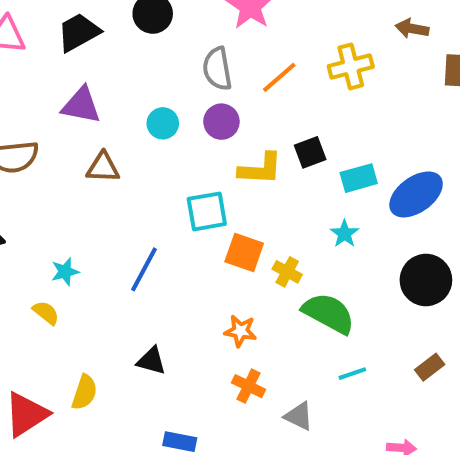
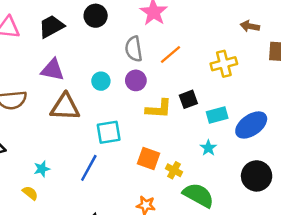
yellow cross: (351, 66) -> (224, 64), moved
brown triangle: (103, 167) -> (65, 107), size x1.5
cyan square: (207, 211) -> (109, 132), moved

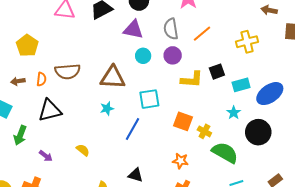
purple triangle: (53, 70) -> (133, 30), moved
cyan star: (42, 169) -> (107, 108), moved
black circle: (257, 176) -> (258, 132), moved

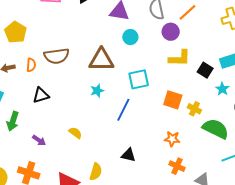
purple circle: (173, 55) -> (171, 32), moved
black square: (217, 72) -> (205, 70), moved, turned -35
black triangle: (50, 110) -> (41, 95), size x0.7

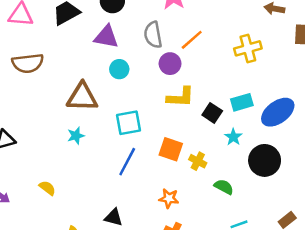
brown semicircle: (57, 56) -> (28, 63), moved
blue line: (123, 110) -> (127, 162), moved
green semicircle: (216, 129) -> (224, 187), size x0.6

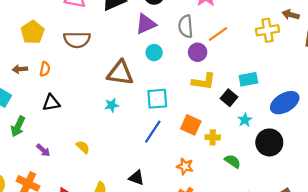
purple triangle: (106, 37) -> (146, 24), turned -40
yellow cross: (248, 48) -> (267, 30), moved
cyan rectangle: (242, 102) -> (248, 79), moved
yellow cross: (198, 161) -> (213, 137), turned -32

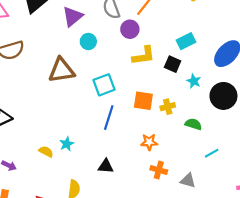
cyan star: (112, 105) -> (67, 144), moved

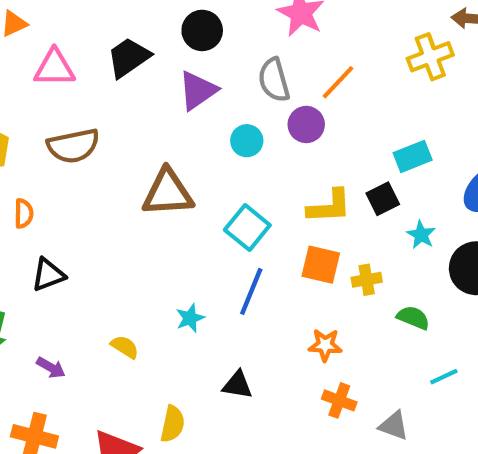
cyan circle: (88, 41) -> (247, 141), moved
yellow L-shape: (144, 56) -> (329, 206), moved
black square: (173, 64) -> (383, 199), turned 35
cyan square: (104, 85) -> (247, 227), turned -35
cyan star: (67, 144) -> (190, 318), moved

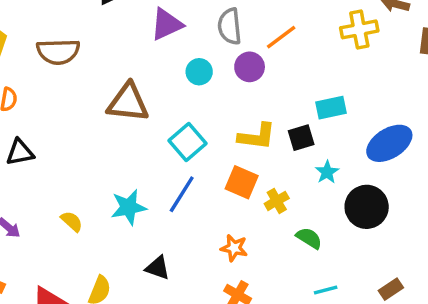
yellow cross: (367, 280) -> (277, 201), turned -30
cyan star: (190, 318) -> (129, 207), size x1.5

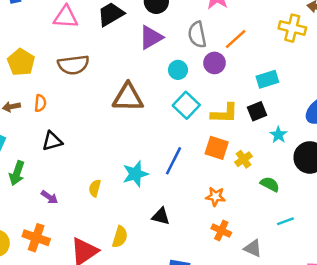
yellow cross: (359, 29) -> (292, 28), turned 30
cyan rectangle: (331, 108) -> (267, 79), moved
cyan square: (187, 142) -> (186, 105), moved
yellow semicircle: (72, 221) -> (95, 188), turned -112

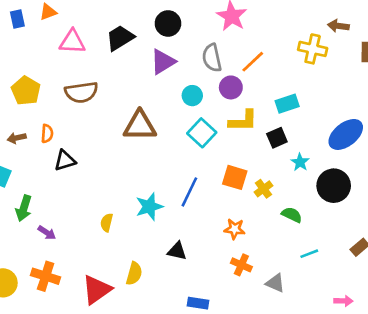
yellow L-shape: (225, 113) -> (243, 121), moved
black triangle: (52, 141) -> (65, 160), moved
purple arrow: (49, 197) -> (47, 233), moved

